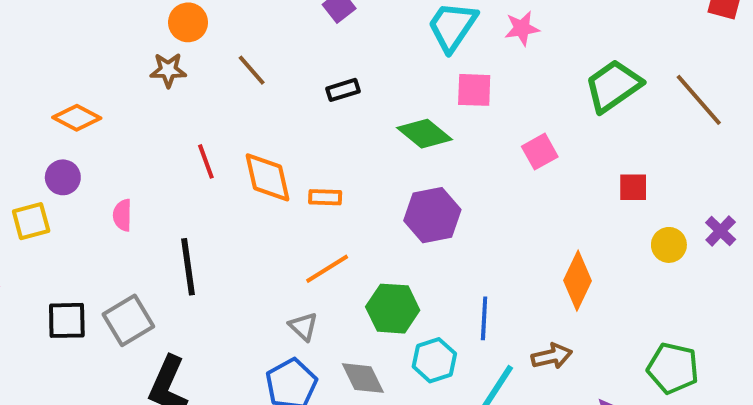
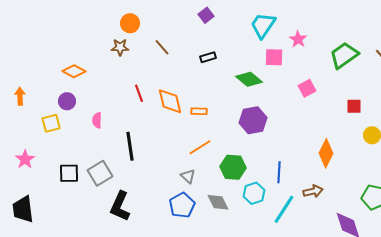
pink star: (522, 28) -> (298, 39), moved, turned -30

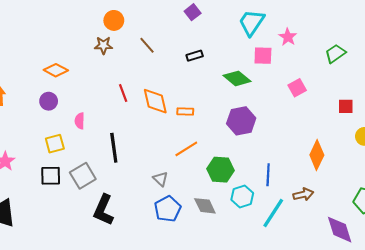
green trapezoid: (344, 55) -> (335, 54), size x0.7
yellow square: (51, 123) -> (55, 144), moved
gray triangle: (188, 176) -> (160, 179), moved

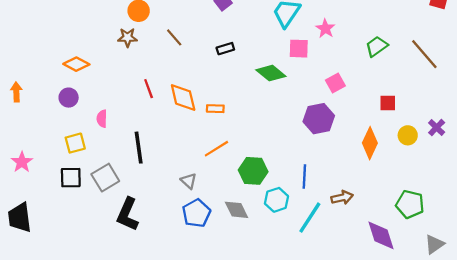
purple hexagon: (241, 121) -> (319, 119), moved
orange diamond: (317, 155) -> (370, 143), moved

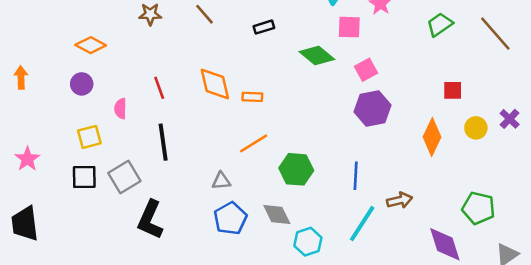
pink square: (335, 83) -> (366, 70), moved
red line: (149, 89) -> (159, 88), moved
gray triangle: (189, 181) -> (221, 181), turned -48
cyan hexagon: (276, 200) -> (308, 242), moved

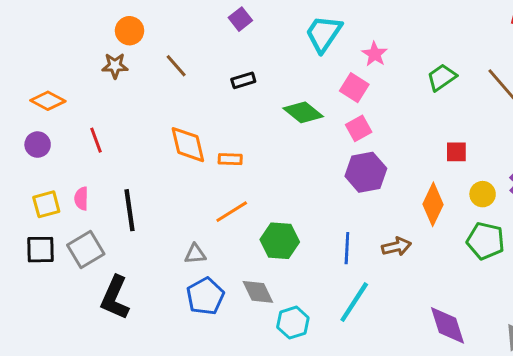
pink square: (349, 27) -> (354, 88), moved, turned 30
red line: (159, 88) -> (96, 140), moved
pink semicircle: (120, 109) -> (81, 198), moved
brown arrow: (400, 200) -> (397, 247), moved
green pentagon: (478, 208) -> (486, 241), moved

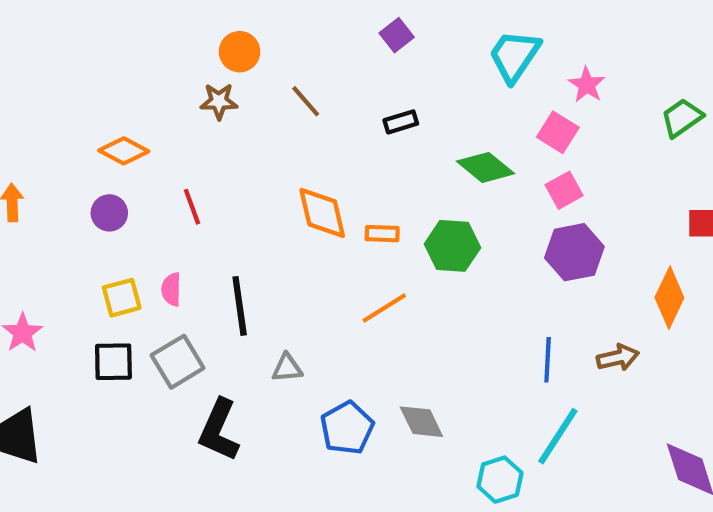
green hexagon: (280, 241) -> (452, 246), moved
gray triangle: (195, 254) -> (287, 368), moved
cyan hexagon: (293, 323) -> (500, 480), moved

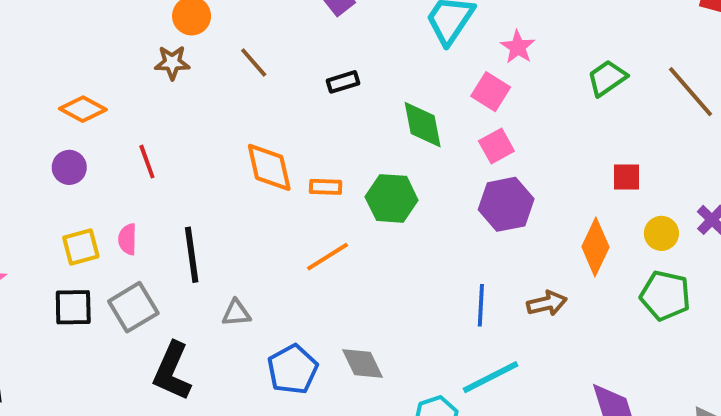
green diamond: (486, 167) -> (423, 125), turned 40
cyan line: (558, 436) -> (491, 377), turned 30

